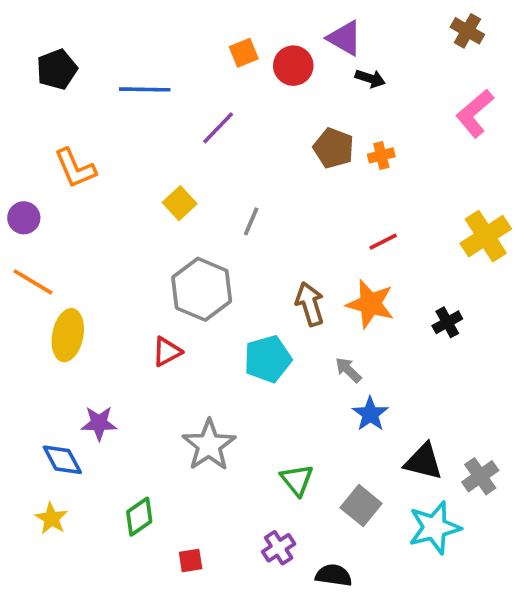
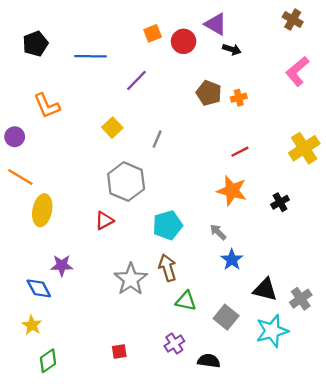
brown arrow: (310, 304) -> (167, 268), moved
green triangle: (297, 480) -> (186, 301), turned -40
green diamond: (139, 517) -> (48, 361), moved

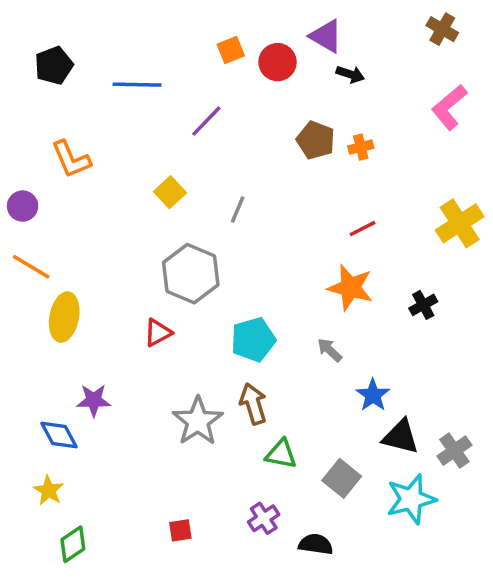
blue star: (232, 260) -> (373, 395), moved

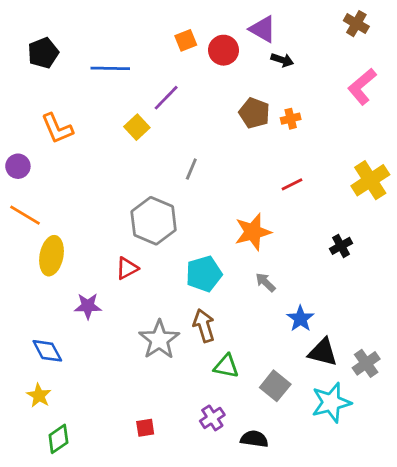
yellow square: (170, 192) -> (137, 127), moved
orange star: (350, 288) -> (253, 232), moved, turned -30
purple star: (94, 400) -> (88, 306), moved

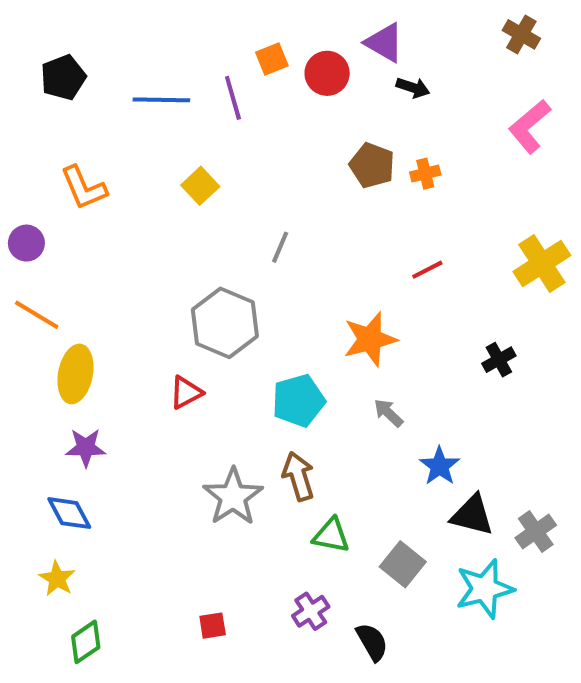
purple line: (166, 98) -> (233, 98), moved, turned -60
purple star: (88, 306) -> (86, 448), moved
black semicircle: (254, 439) -> (372, 642), turned 52

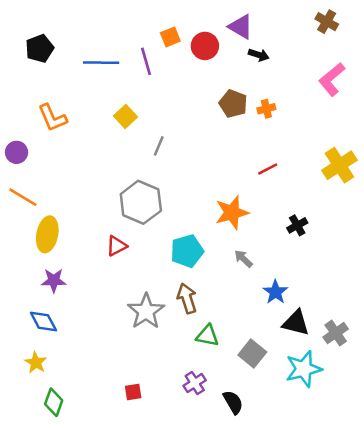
gray line: (280, 247) -> (159, 146), moved
black cross: (499, 360) -> (297, 225), moved
green diamond: (86, 642) -> (54, 402), turned -36

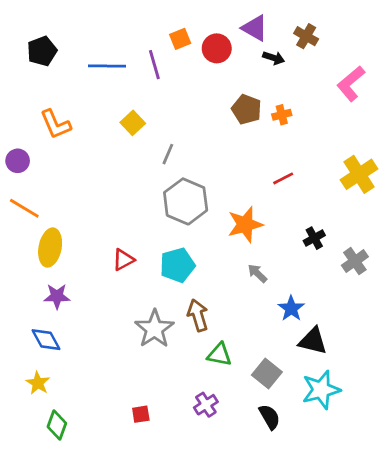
brown cross: (327, 22) -> (306, 36), moved
gray hexagon: (141, 202) -> (186, 201), moved
cyan pentagon: (187, 251) -> (177, 265), moved
gray cross: (336, 333) -> (355, 261), moved
black semicircle: (233, 402) -> (270, 417), moved

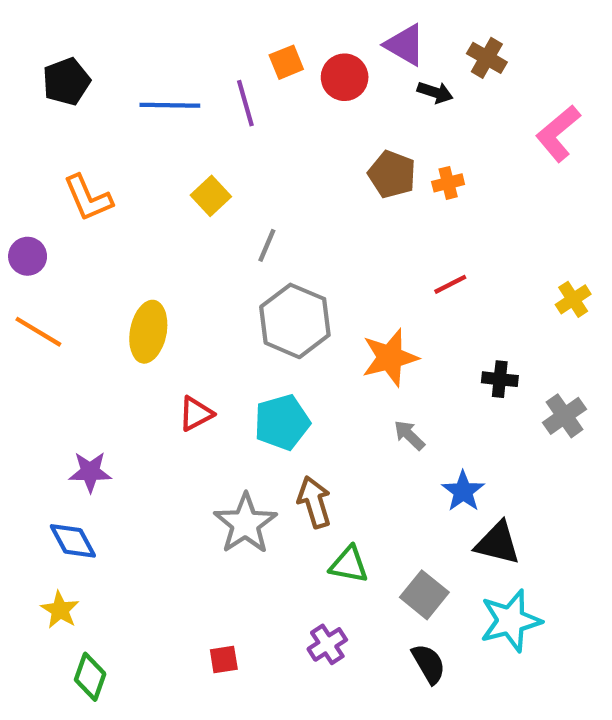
yellow cross: (359, 174) -> (573, 299), moved, size x0.6
black cross: (314, 238) -> (500, 379), turned 35
yellow ellipse: (50, 248) -> (148, 332), moved

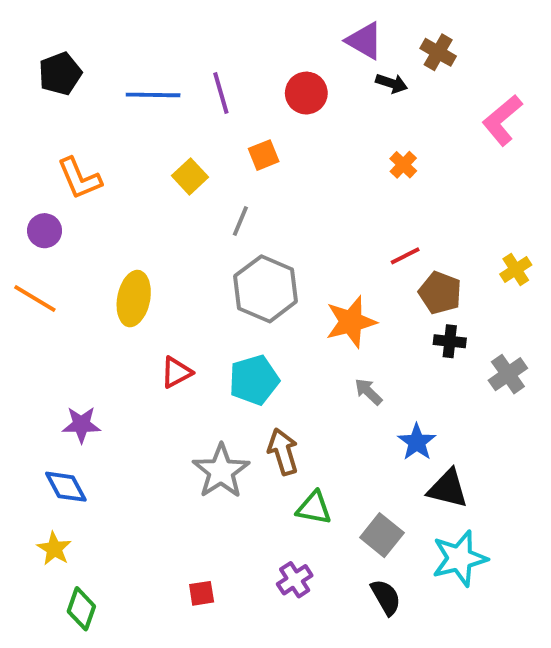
orange square: (286, 62) -> (264, 155), moved
red circle: (345, 77) -> (306, 93), moved
brown pentagon: (392, 174) -> (440, 293), moved
orange cross: (448, 183) -> (403, 165), turned -32
purple circle: (28, 256) -> (45, 231), moved

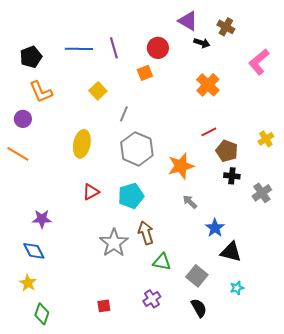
black pentagon: (60, 74) -> (31, 57), moved
orange square: (264, 155) -> (145, 73), moved
orange cross: (403, 165) -> (208, 85), size x1.6
yellow ellipse: (134, 299) -> (82, 144), moved
cyan star: (459, 558) -> (237, 288), size x0.5

